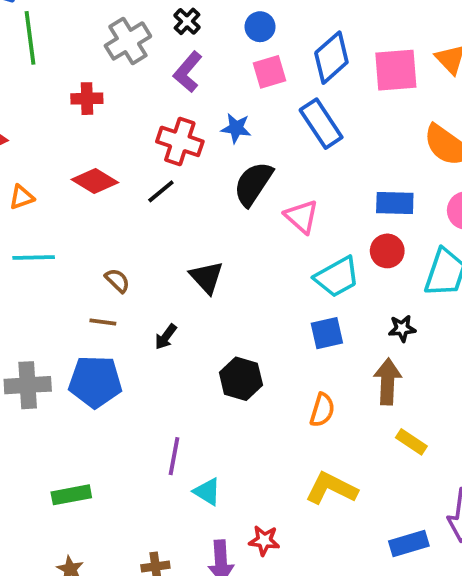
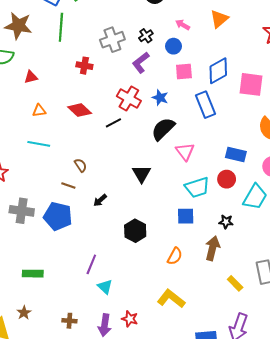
blue circle: (260, 27) -> (173, 46), moved
black triangle: (206, 277) -> (142, 174), moved
yellow rectangle: (411, 442) -> (235, 283), moved

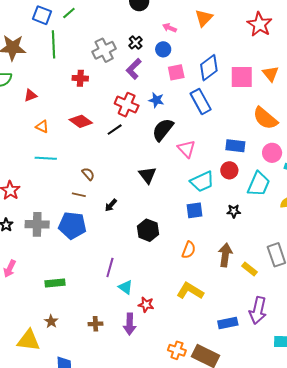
orange triangle: (39, 111) -> (42, 127), turned 40
brown arrow: (212, 248) -> (225, 255), moved
red star: (130, 319) -> (146, 305), moved

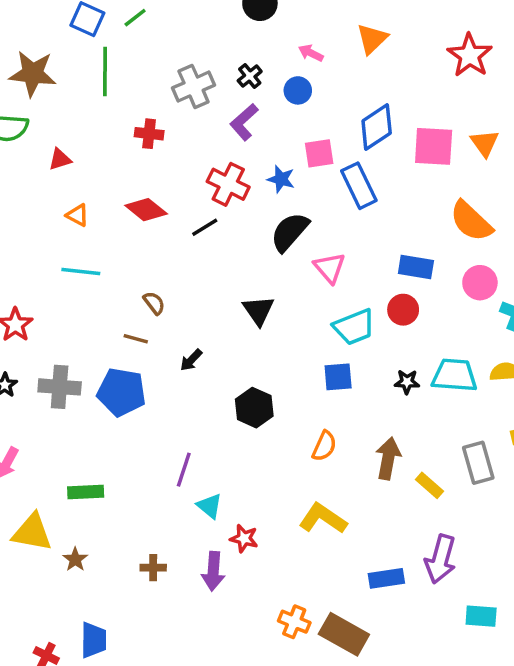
pink square: (176, 72) -> (319, 153), moved
cyan trapezoid: (259, 184) -> (454, 375), moved, turned -112
yellow triangle: (29, 340) -> (32, 532), moved

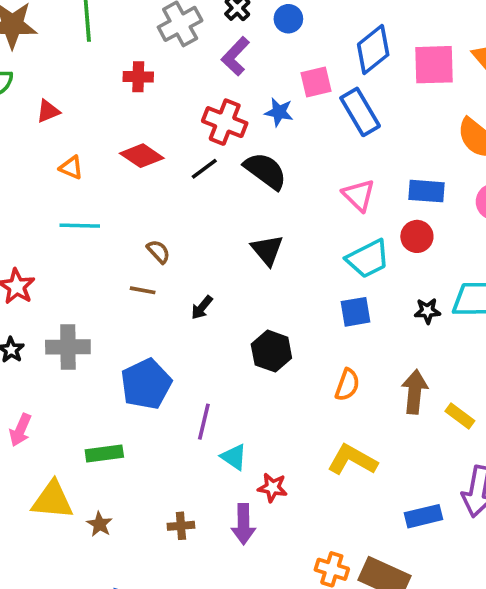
black semicircle: (290, 232) -> (265, 171), moved, turned 90
pink triangle: (330, 268) -> (359, 195), moved
blue pentagon: (121, 392) -> (146, 384), moved, turned -30

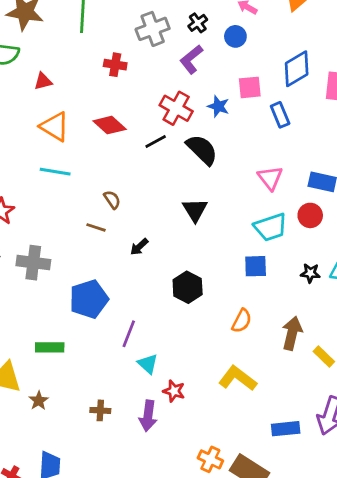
blue rectangle: (360, 112) -> (280, 115), size x0.7
orange triangle: (71, 168) -> (55, 127), size x1.6

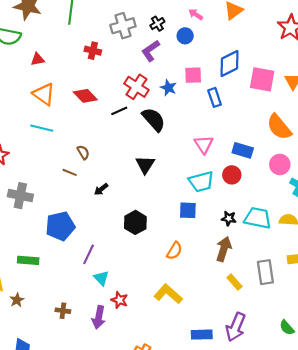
brown arrow: (292, 333) -> (224, 249), moved

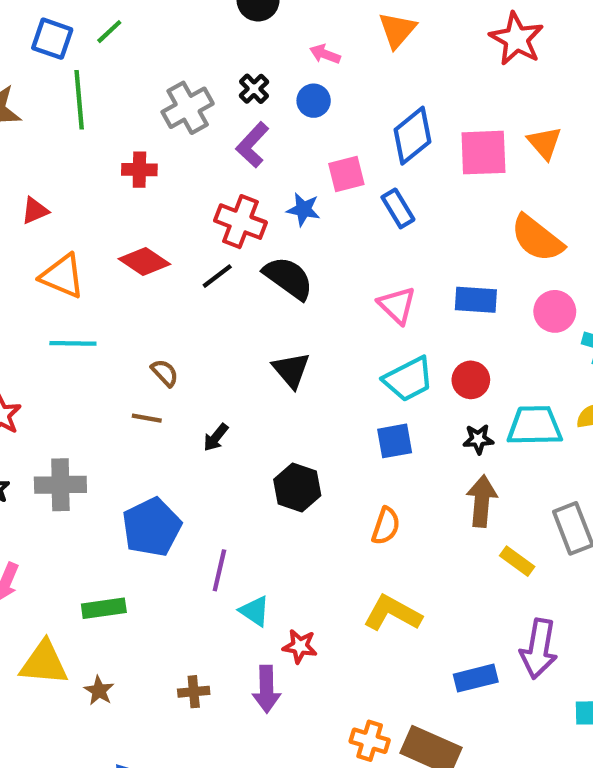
red circle: (232, 175) -> (471, 380), moved

